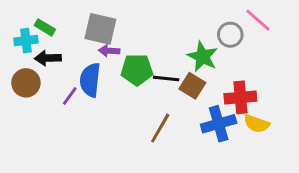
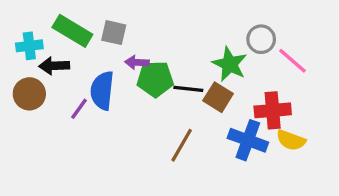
pink line: (258, 20) -> (293, 61), moved
green rectangle: (45, 27) -> (72, 31), moved, size x1.6
gray square: (100, 29) -> (114, 33), size x0.7
purple arrow: (109, 51) -> (137, 62), moved
blue cross: (219, 124) -> (248, 140), turned 36

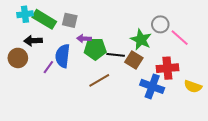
cyan cross: (29, 46) -> (25, 14), moved
yellow semicircle: (291, 140) -> (193, 86), moved
brown line: (182, 145) -> (99, 80), moved, turned 30

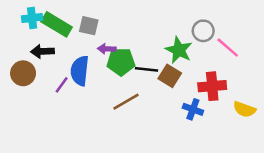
blue cross: (152, 86) -> (193, 109), size x0.7

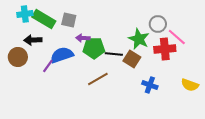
blue semicircle: (80, 71) -> (62, 55), turned 65
red cross: (212, 86) -> (165, 49), moved

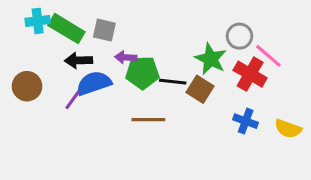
black arrow: (33, 40) -> (79, 60), moved
red cross: (165, 49) -> (250, 74), turned 35
brown line: (98, 79) -> (148, 120), turned 30
blue cross: (150, 85) -> (246, 121), moved

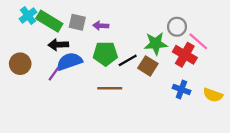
cyan cross: (38, 21) -> (28, 16), turned -30
purple arrow: (126, 57) -> (101, 26), moved
green star: (211, 59) -> (156, 44), turned -30
black line: (173, 82) -> (128, 60), turned -36

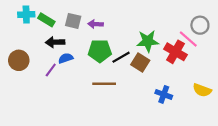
cyan cross: (28, 16) -> (26, 14), turned 35
green rectangle: (49, 21) -> (46, 20), size x0.7
gray circle: (177, 27) -> (200, 25), moved
blue semicircle: (69, 61) -> (66, 58), size x0.6
blue cross: (181, 89) -> (164, 94), moved

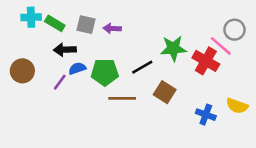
green pentagon: (100, 51) -> (105, 72), moved
brown square: (140, 62) -> (165, 92), moved
blue cross: (164, 94) -> (206, 115), moved

